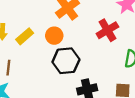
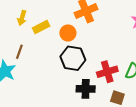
red cross: (107, 30) -> (107, 72), moved

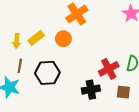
yellow arrow: (22, 18) -> (17, 41), moved
black hexagon: (73, 58) -> (47, 73), moved

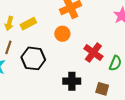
orange circle: (63, 39) -> (62, 34), moved
red cross: (109, 69) -> (93, 53), moved, turned -36

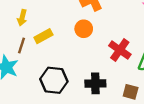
yellow rectangle: (28, 24) -> (43, 36), moved
black hexagon: (33, 58) -> (54, 80), moved

